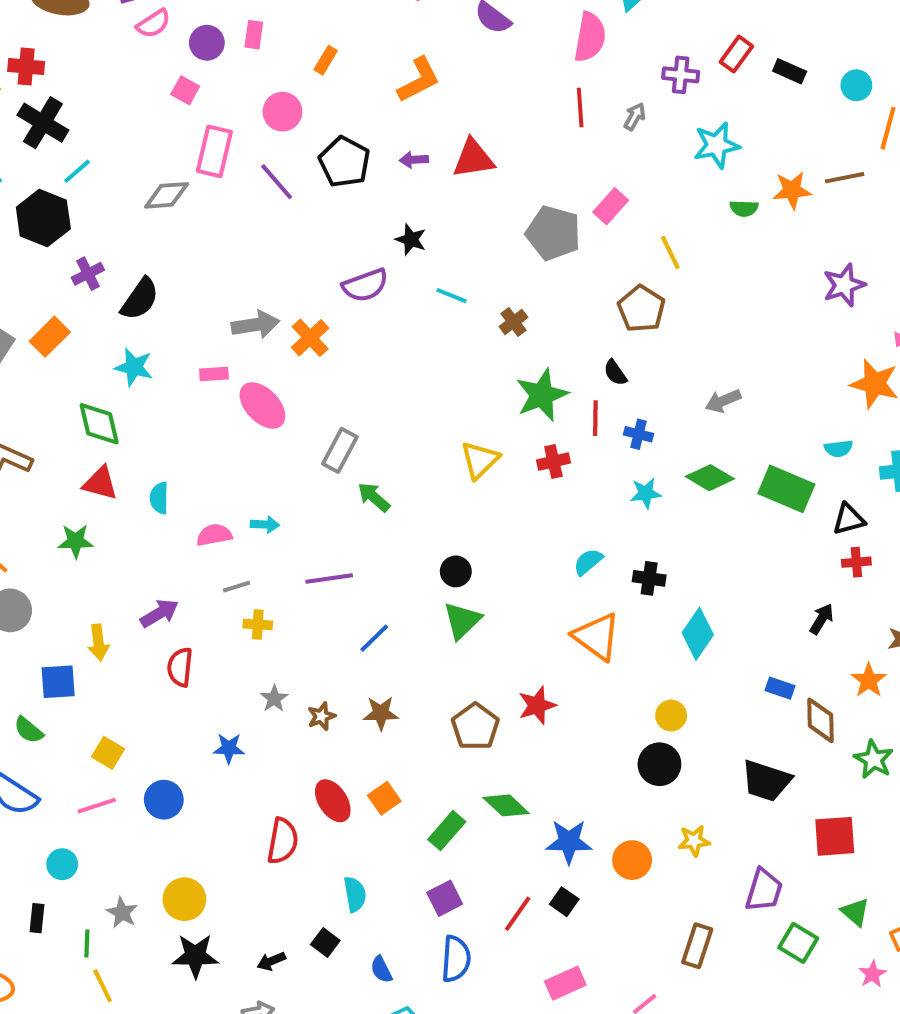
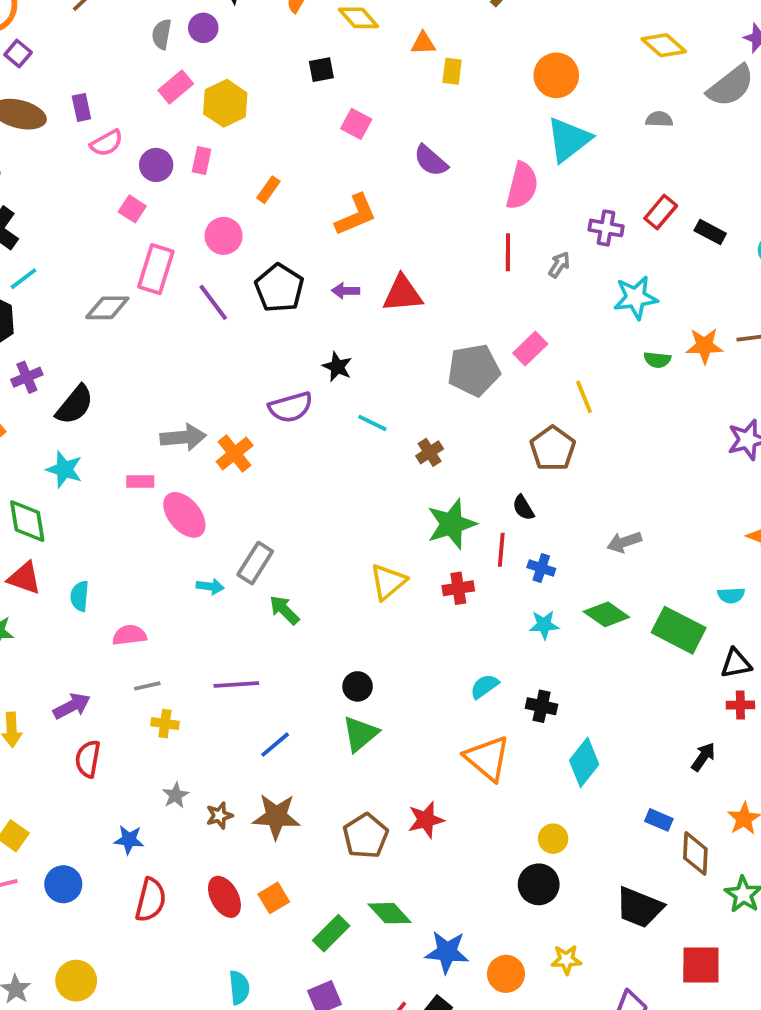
gray pentagon: (553, 233) -> (474, 370), turned -30
cyan arrow: (265, 525) -> (210, 586), moved
brown star: (381, 713) -> (276, 816), size x1.4
red semicircle: (283, 841) -> (151, 900), moved

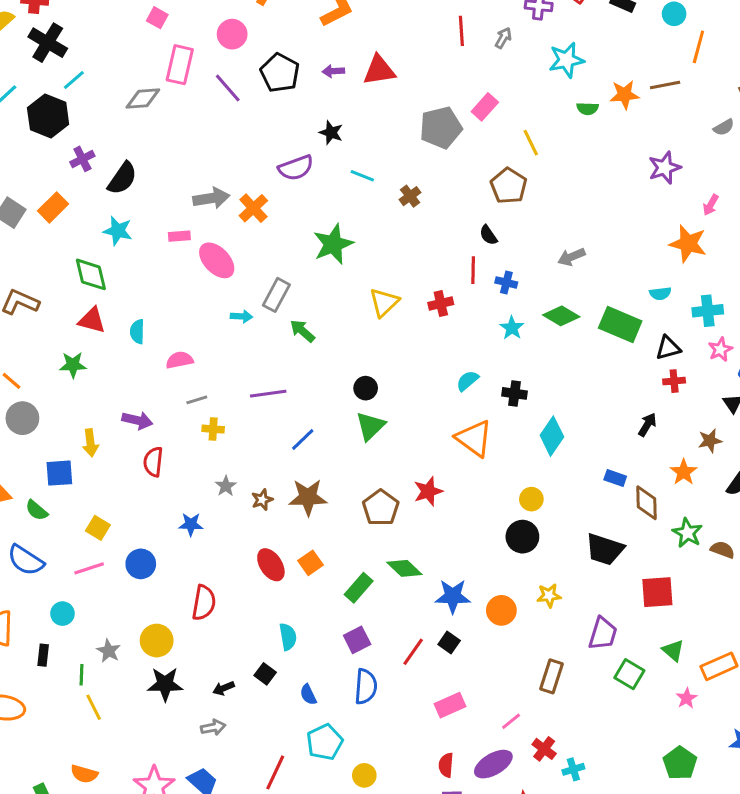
green star: (452, 524) -> (333, 244), moved
cyan star: (544, 625) -> (512, 328), turned -30
purple arrow: (72, 706) -> (137, 420), turned 44
red semicircle: (151, 900) -> (204, 603), moved

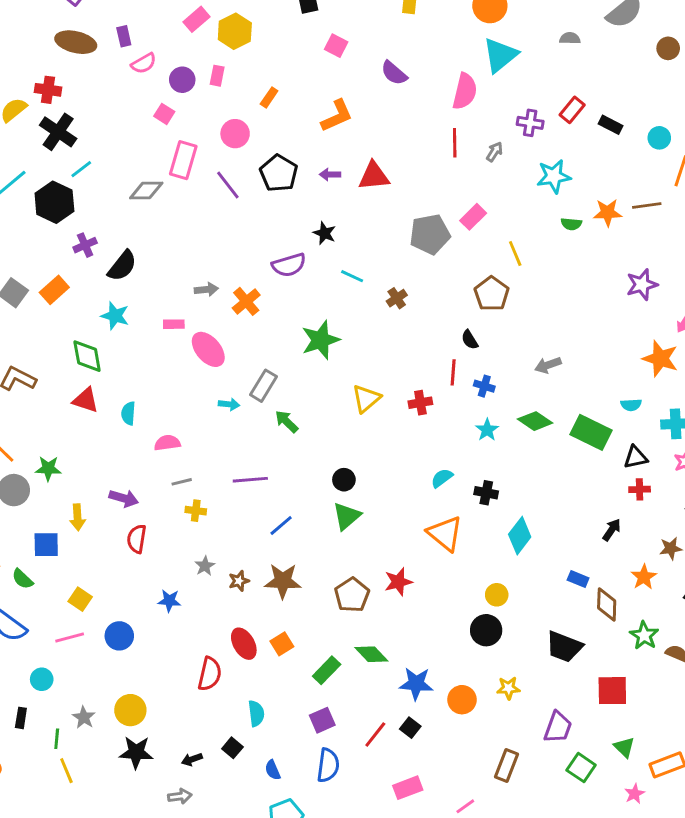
gray arrow: (211, 198) -> (206, 290), size x0.7
green star: (73, 365) -> (48, 468), moved
red semicircle: (204, 603) -> (210, 674), moved

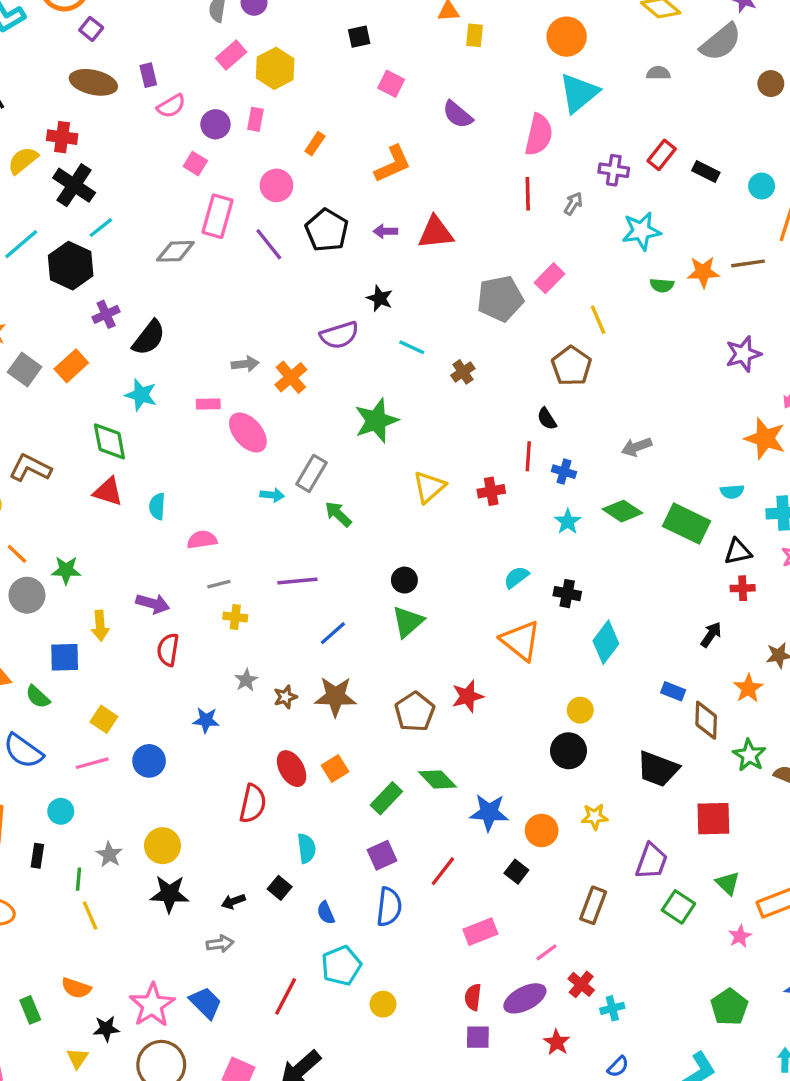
black square: (410, 728) -> (516, 872), moved

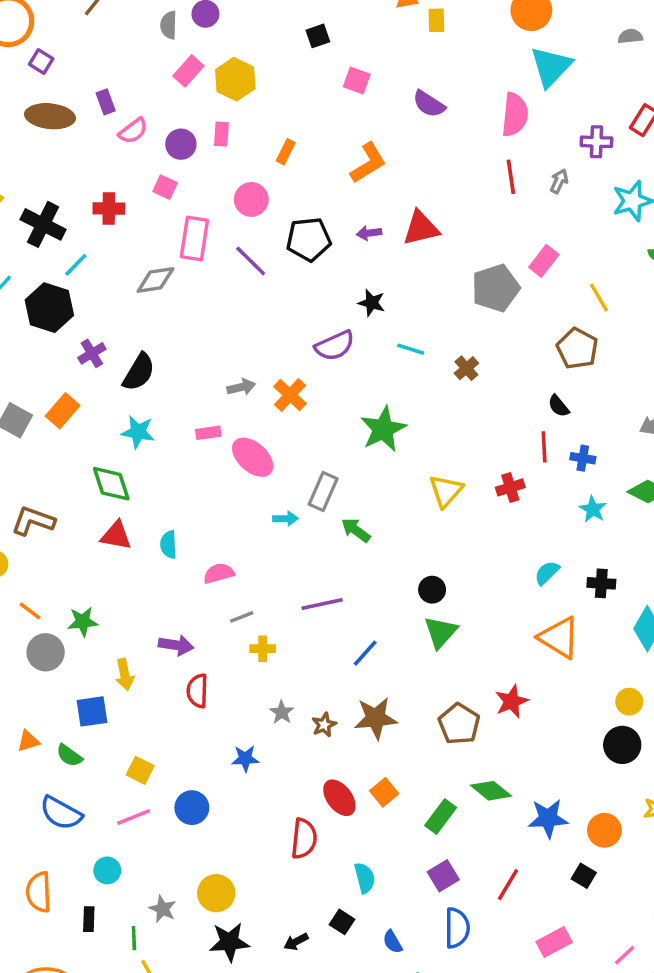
red cross: (62, 137) -> (109, 208), moved
black pentagon: (327, 230) -> (309, 239), turned -30

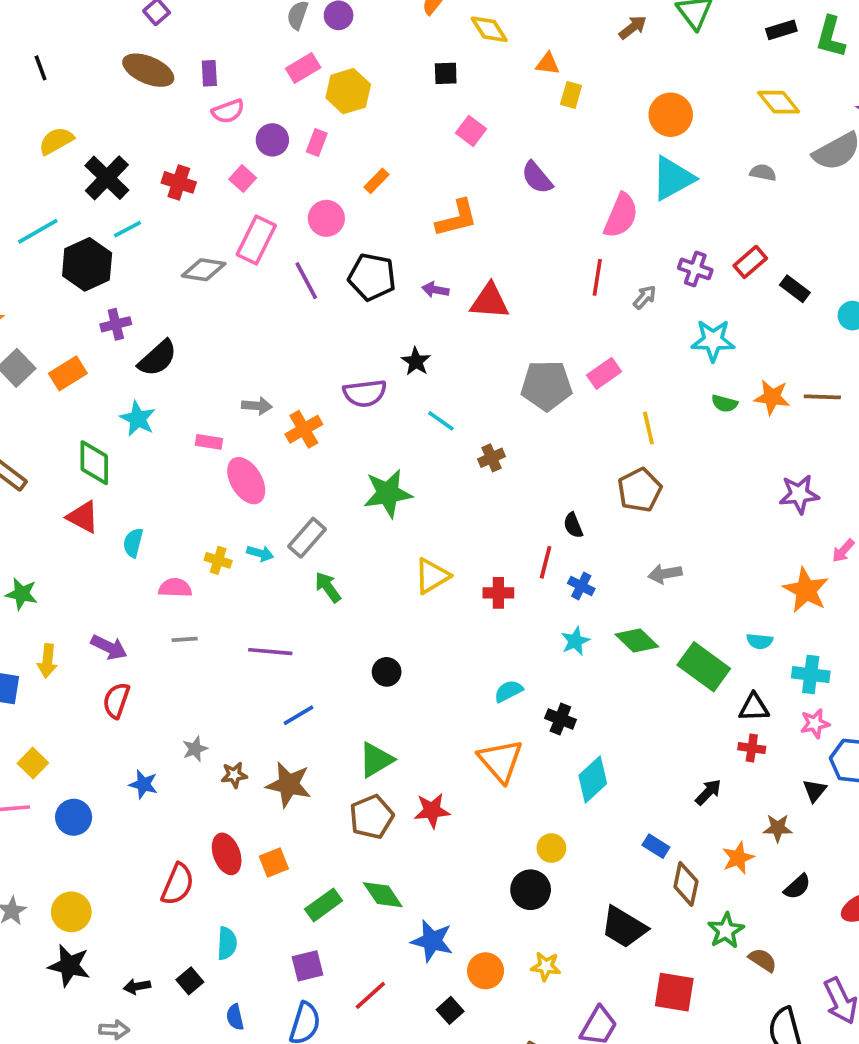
brown pentagon: (577, 348) -> (640, 490), moved
green triangle: (441, 632) -> (376, 760), moved
yellow cross: (263, 649) -> (218, 560), moved

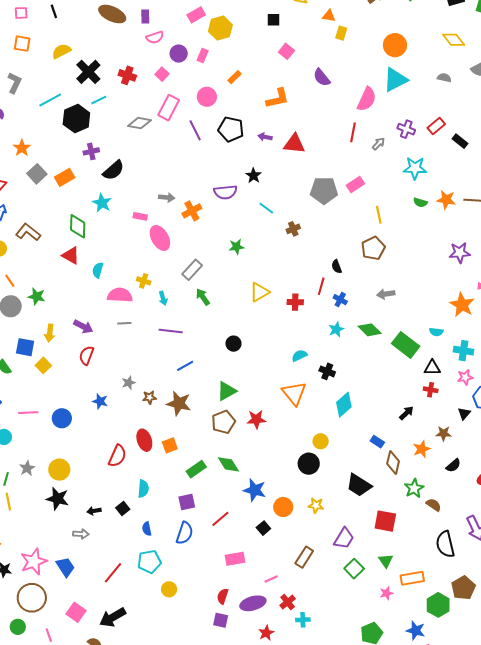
green star: (388, 493) -> (237, 247), size x0.6
cyan arrow: (260, 553) -> (163, 298), moved, turned 56
pink semicircle: (175, 588) -> (120, 295), size x1.4
yellow square: (33, 763) -> (43, 365), moved

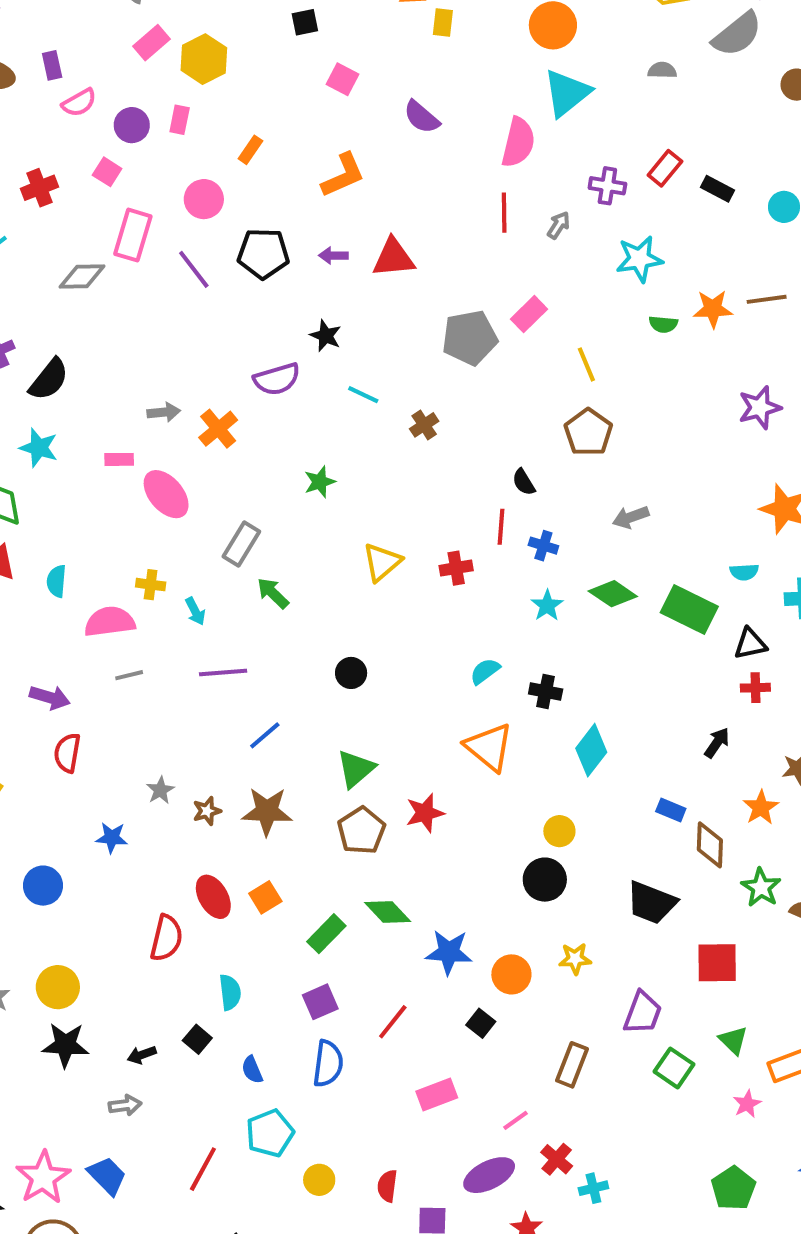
red cross: (127, 75) -> (40, 188), turned -30
red semicircle: (223, 596) -> (387, 1186), moved

